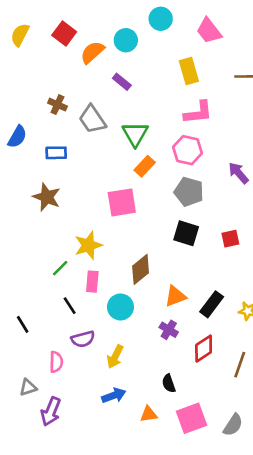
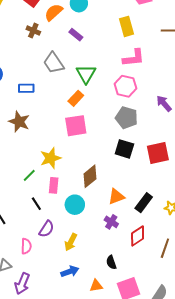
brown cross: (57, 105) -> (33, 31), moved
orange rectangle: (145, 166) -> (76, 98), moved
red square: (230, 239) -> (158, 153), size x1.6
purple semicircle: (83, 339) -> (46, 229), turned -42

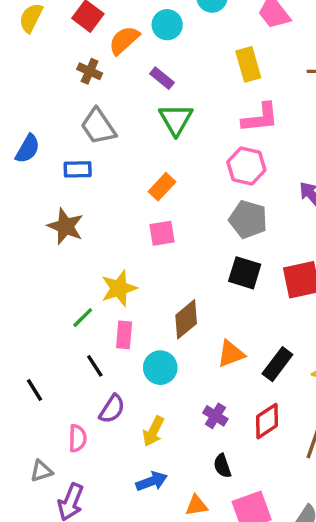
gray trapezoid: (54, 63) -> (98, 126), moved
green triangle: (86, 74) -> (176, 119), moved
pink square: (76, 126) -> (162, 233), size x0.7
purple cross: (111, 222) -> (215, 416), moved

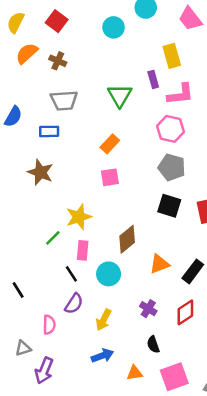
orange semicircle: (124, 40) -> (27, 53), moved
purple rectangle: (162, 78) -> (153, 79), moved, turned 35
gray trapezoid: (98, 126) -> (64, 100), turned -60
black line: (95, 366) -> (71, 274), moved

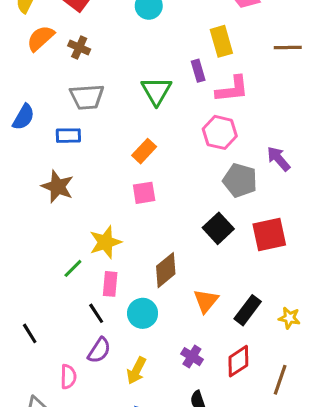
gray pentagon: (172, 167) -> (240, 180), moved
black square: (169, 206) -> (218, 228), turned 30
orange triangle: (159, 264) -> (206, 301), turned -30

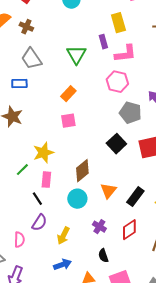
gray trapezoid: (87, 97) -> (31, 59), turned 60
cyan circle: (143, 313) -> (77, 199), moved

